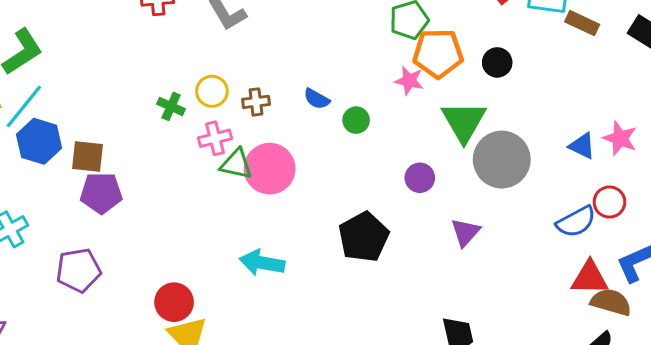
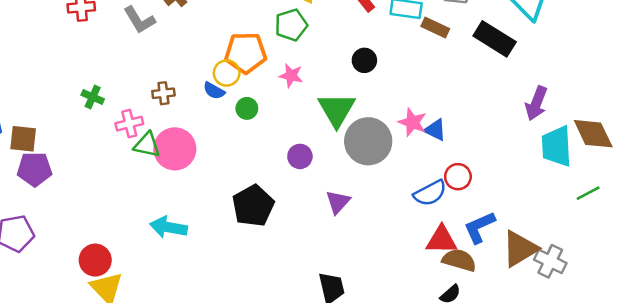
orange pentagon: (438, 53) -> (246, 53), moved
yellow circle: (212, 91) -> (227, 73), moved
pink star: (620, 138) -> (412, 122), moved

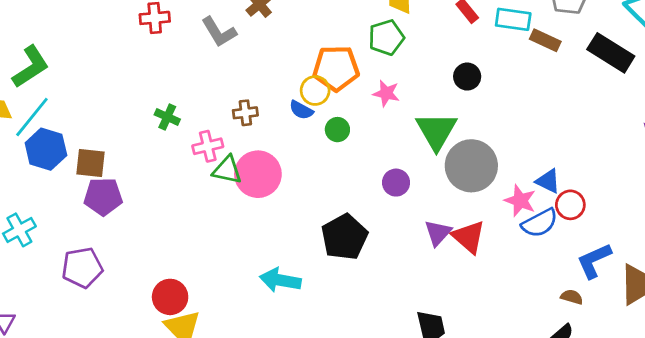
pink star: (412, 122) -> (520, 201), moved
blue triangle: (435, 130) -> (548, 181), moved
cyan arrow: (168, 227) -> (280, 280), moved
red triangle: (442, 240) -> (469, 237), moved, turned 40
brown semicircle: (459, 260) -> (572, 297), size x0.6

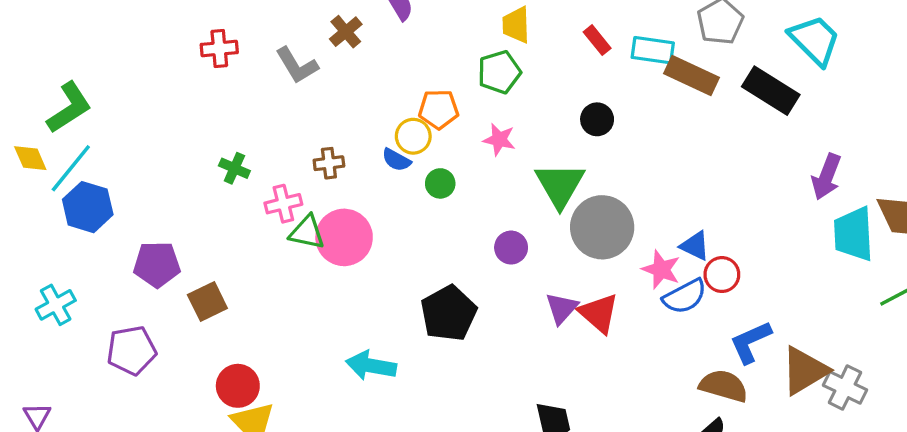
brown rectangle: (545, 40) -> (692, 75), size x1.4
orange pentagon: (336, 68) -> (439, 109), size x0.7
brown square: (91, 163) -> (207, 301), moved, turned -32
brown semicircle: (572, 297) -> (724, 386), size x1.8

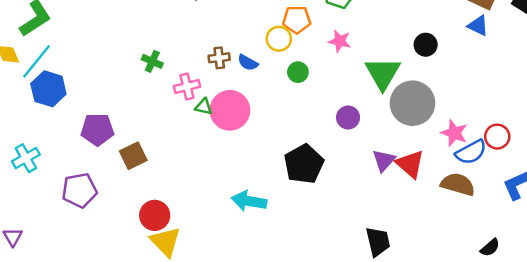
black circle: (597, 119) -> (426, 45), moved
blue semicircle: (396, 160) -> (248, 63), moved
green triangle: (307, 232) -> (204, 107), size x0.7
blue triangle: (695, 246) -> (478, 26), moved
brown semicircle: (724, 386) -> (458, 184), moved

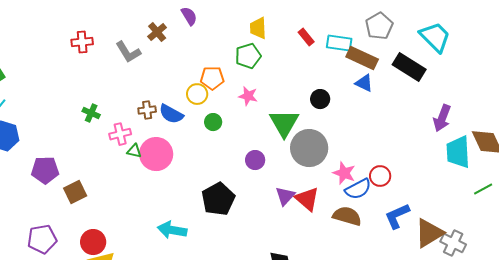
blue semicircle: (248, 63) -> (171, 114), size x1.4
purple pentagon: (79, 190) -> (42, 239), moved

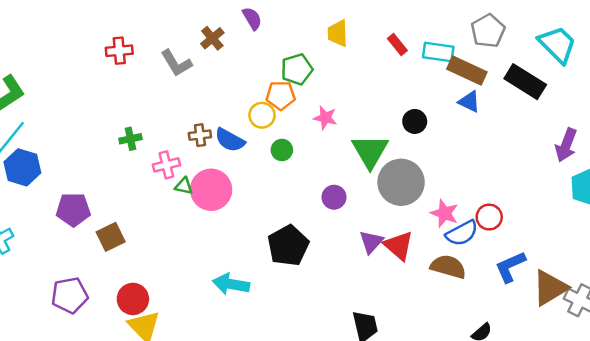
green pentagon: (248, 56) -> (297, 69), moved
green cross: (91, 113) -> (130, 139), turned -36

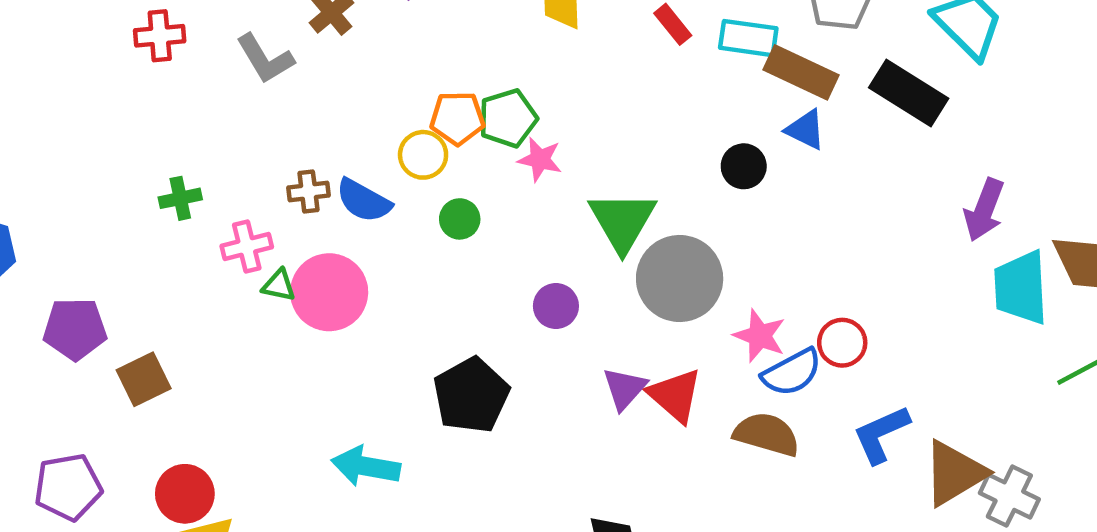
green pentagon: (297, 69) -> (508, 118), moved
black circle: (415, 121) -> (744, 166), moved

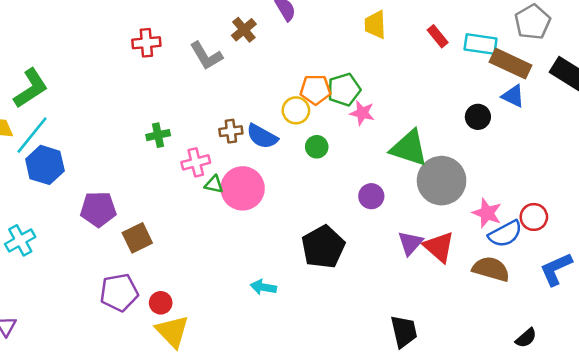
green triangle: (622, 221) -> (409, 148), turned -42
cyan arrow: (366, 466) -> (263, 287), size x0.7
purple pentagon: (68, 487) -> (119, 292), moved
red circle: (185, 494) -> (161, 303), size x0.7

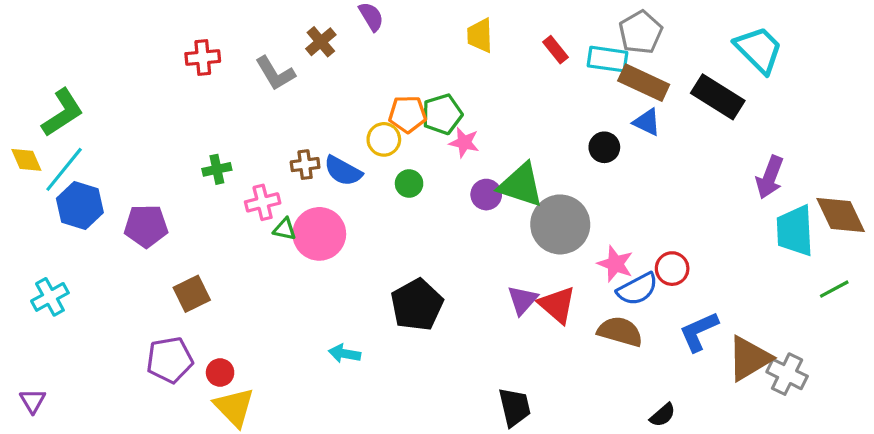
gray pentagon: (533, 22) -> (641, 32), moved
purple circle: (371, 196) -> (486, 195), moved
purple pentagon: (98, 209) -> (146, 226), moved

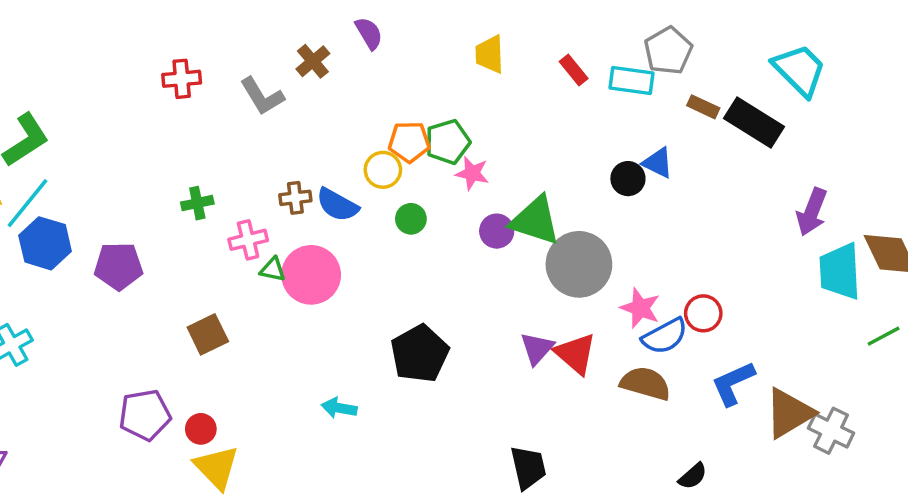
brown rectangle: (644, 83) -> (703, 107), moved, size x0.6
blue triangle: (647, 122) -> (658, 163), moved
brown square: (192, 294) -> (208, 334), moved

